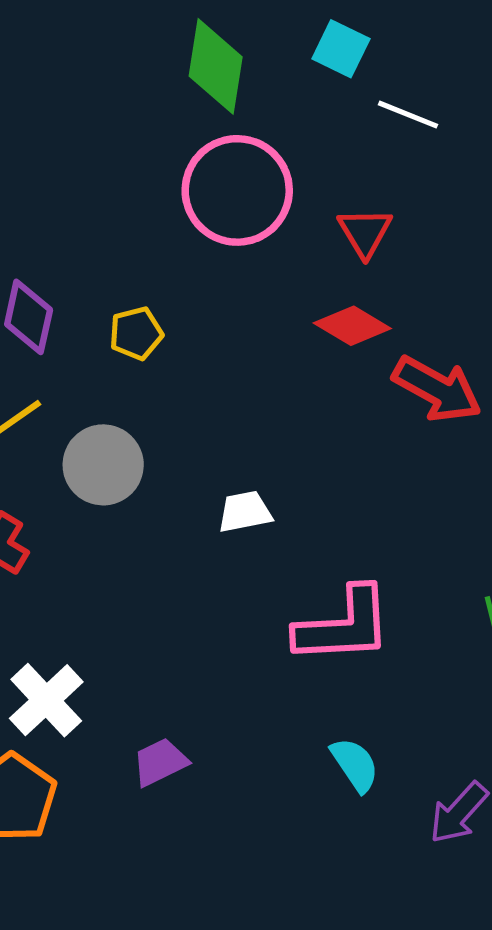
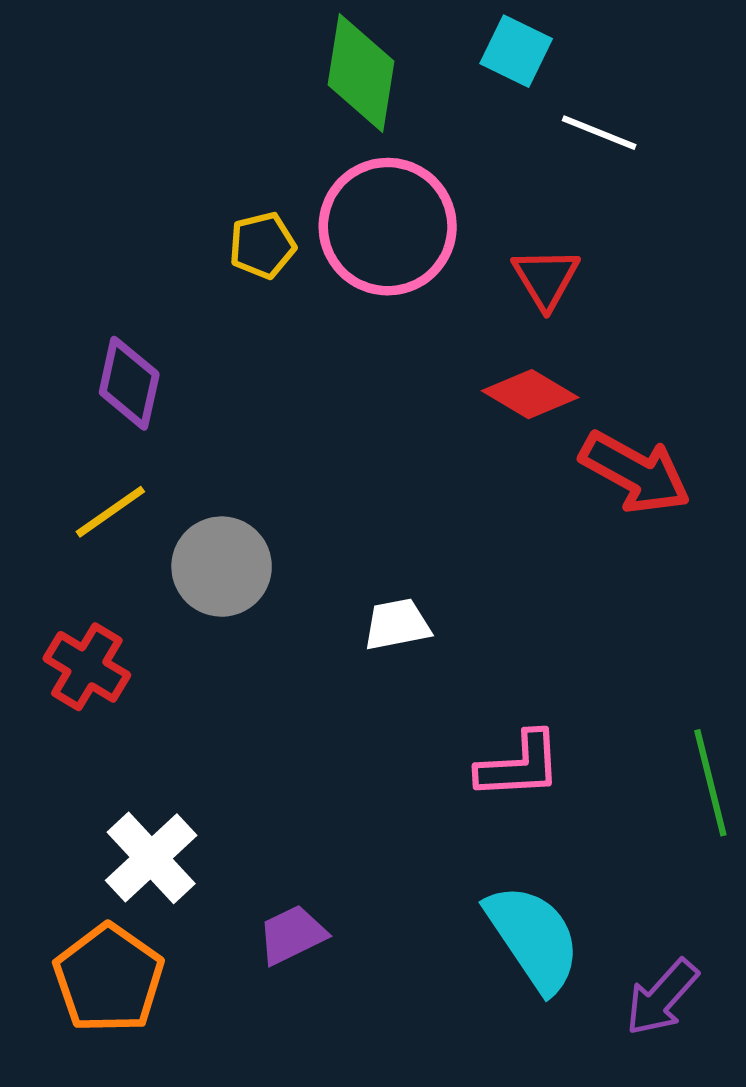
yellow pentagon: (136, 333) -> (262, 245), moved
pink L-shape: (343, 626) -> (519, 765), size x0.7
cyan semicircle: (355, 765) -> (533, 938), size x1.6

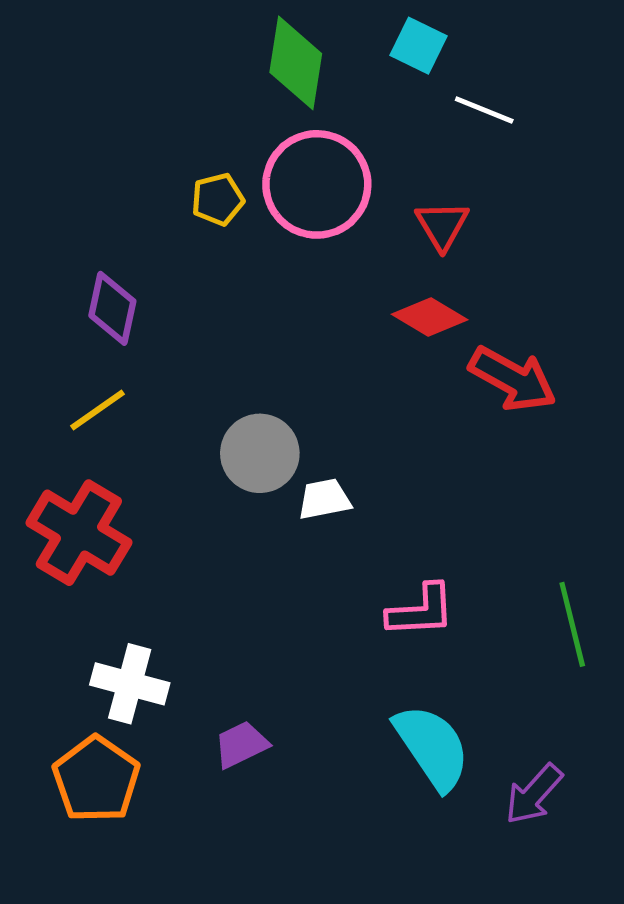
gray circle: (222, 567) -> (260, 453), moved
red cross: (87, 667) -> (79, 533), size x1.5
white cross: (151, 858) -> (130, 684), turned -32

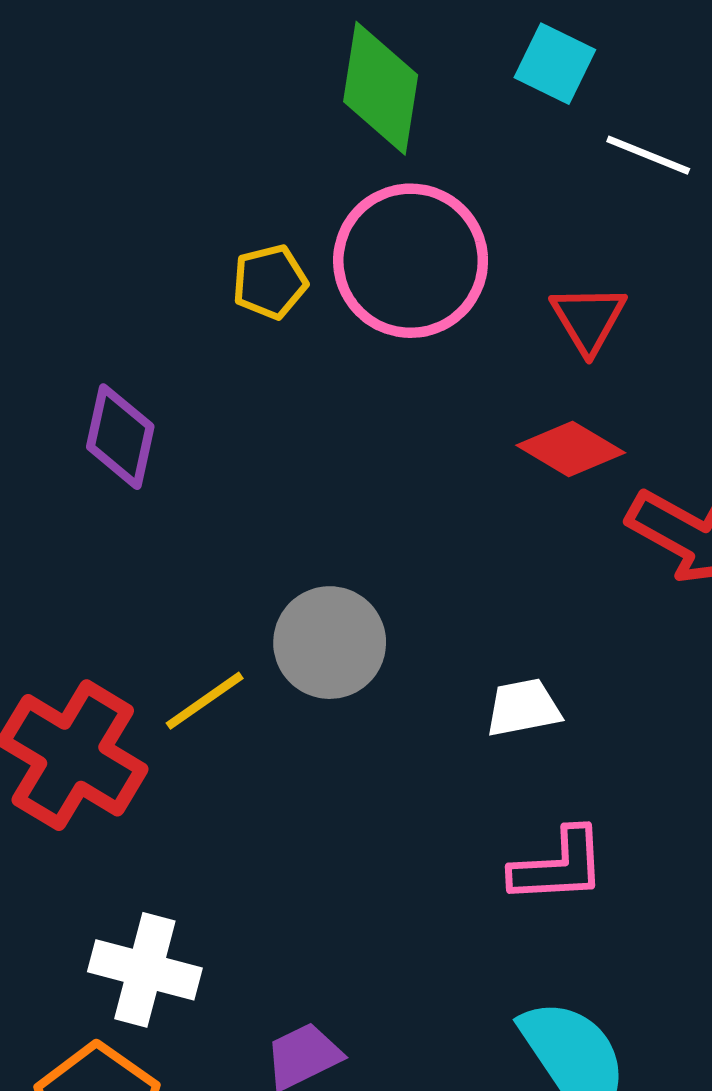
yellow line: (98, 410) -> (205, 701), moved
white trapezoid: (324, 499) -> (523, 708), moved

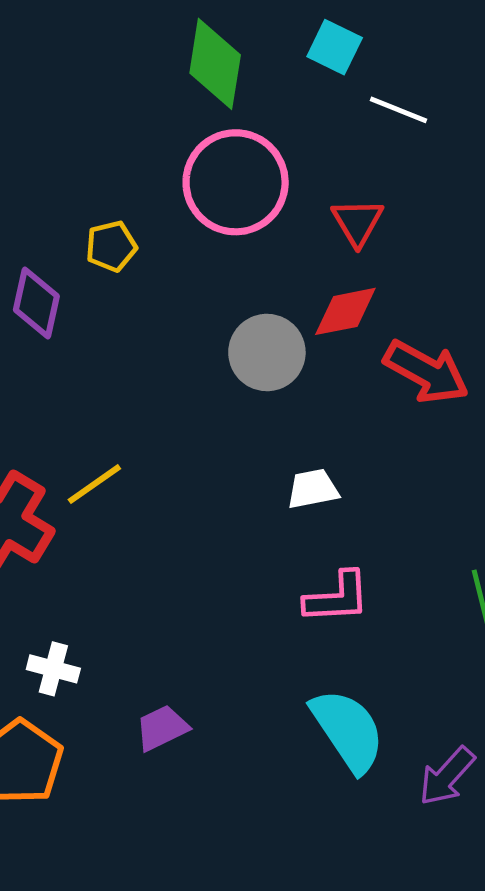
yellow pentagon: (270, 282) -> (111, 246), moved
red diamond: (571, 449) -> (345, 311), turned -42
gray circle: (330, 643) -> (267, 352), moved
white cross: (145, 970) -> (53, 669), size x0.7

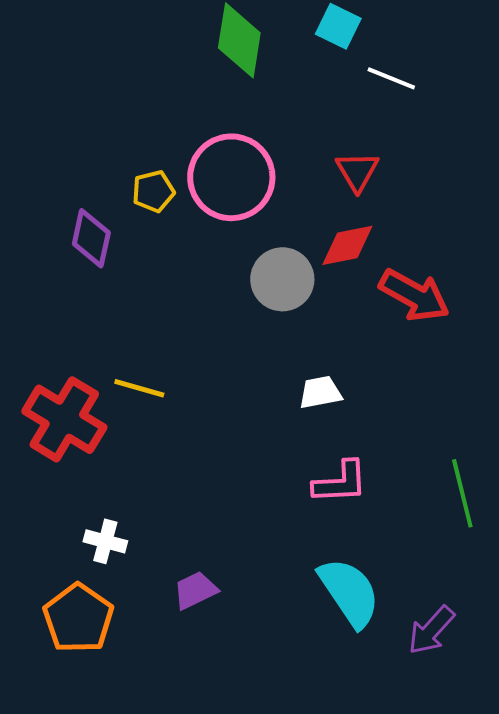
pink circle: (236, 182) -> (231, 177), moved
yellow line: (94, 484) -> (139, 388), turned 51

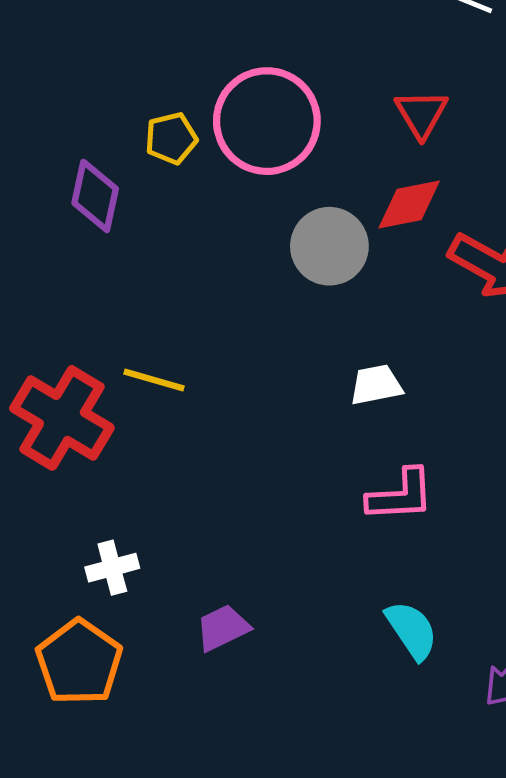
white cross: (105, 541) -> (112, 568), turned -30
cyan semicircle: (349, 592) -> (412, 630), size x0.7

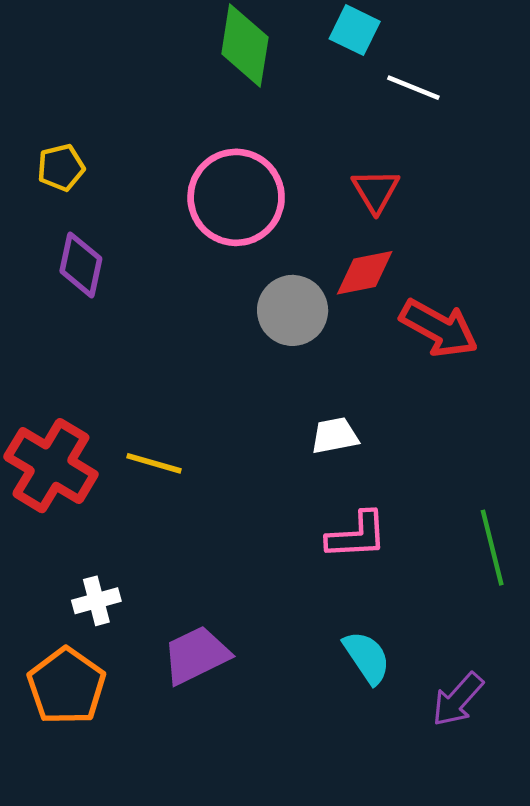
yellow pentagon: (171, 138) -> (61, 167), moved
yellow line: (154, 380) -> (154, 463), moved
purple trapezoid: (223, 628) -> (196, 655), size x1.4

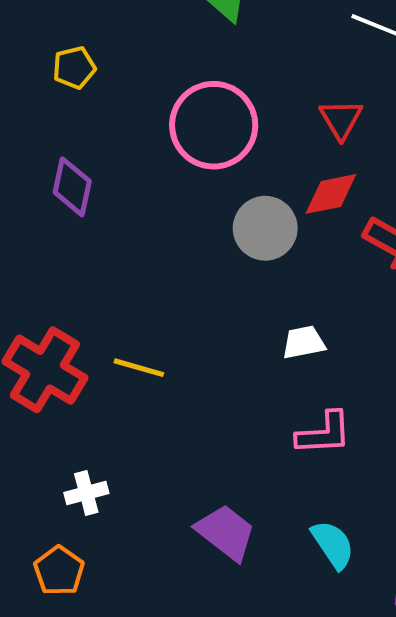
yellow pentagon: (61, 167) -> (74, 68), moved
purple trapezoid: (196, 655) -> (226, 532), moved, turned 64
orange pentagon: (66, 686) -> (59, 571), size x0.7

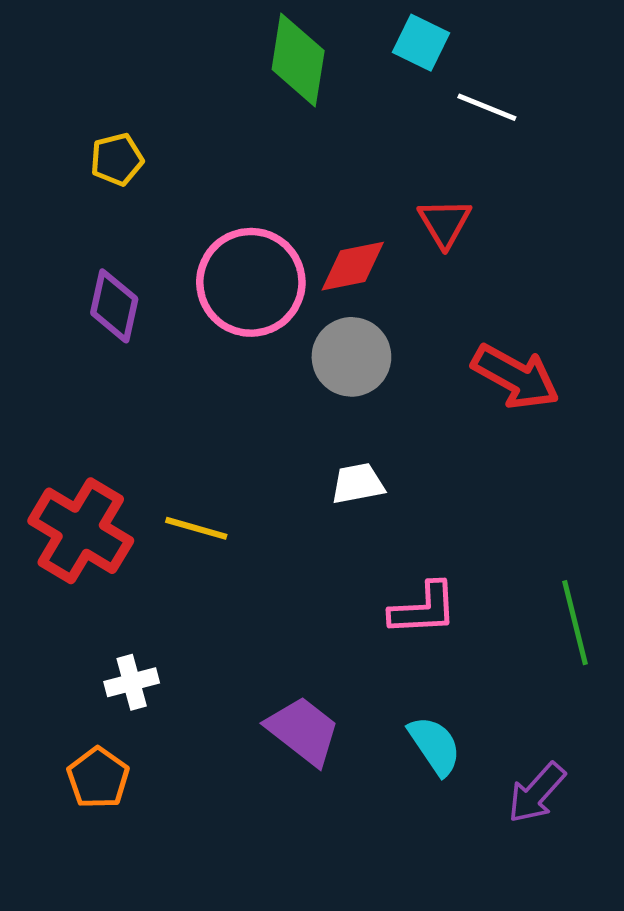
pink circle: (214, 125) -> (251, 282), moved
red diamond: (331, 194) -> (353, 266), moved
white trapezoid: (304, 342) -> (358, 484), moved

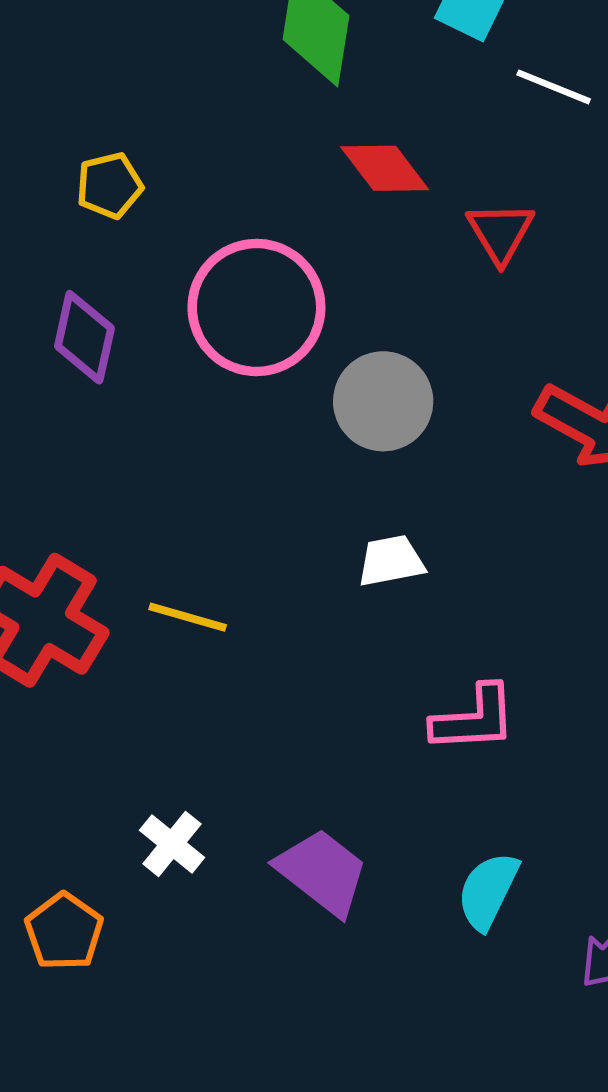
yellow pentagon: (117, 159) -> (109, 186), moved
red diamond: (353, 266) -> (385, 168), moved, turned 64
white cross: (132, 682) -> (172, 844), moved, turned -36
cyan semicircle: (435, 746) -> (488, 891), turned -120

